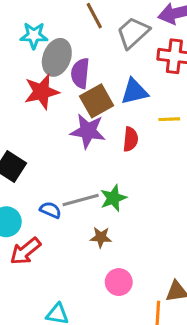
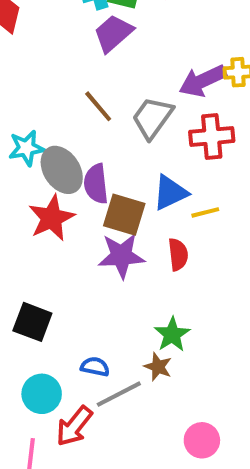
gray ellipse: (57, 57) -> (62, 170), turned -42
brown square: (97, 101) -> (124, 215), turned -32
yellow line: (169, 119) -> (205, 212), moved
gray line: (81, 200) -> (119, 394), moved
brown star: (101, 237) -> (158, 367), moved, turned 30

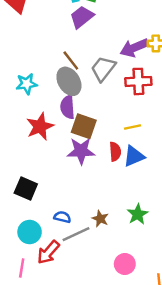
gray ellipse: (62, 170) -> (69, 81), moved
blue triangle: (170, 193) -> (134, 156), moved
green star: (172, 334) -> (138, 214), moved

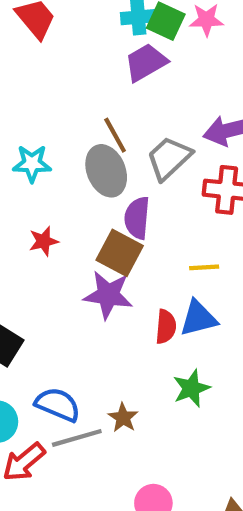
purple semicircle: (68, 107) -> (137, 218), moved
red star: (40, 126) -> (44, 241), size x0.6
red semicircle: (115, 152) -> (166, 327), moved
green star: (138, 214) -> (191, 388), moved
blue semicircle: (62, 217) -> (58, 405), size x1.5

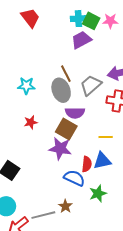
purple semicircle: (137, 218) -> (75, 113), turned -96
blue semicircle: (58, 405) -> (74, 178), moved

